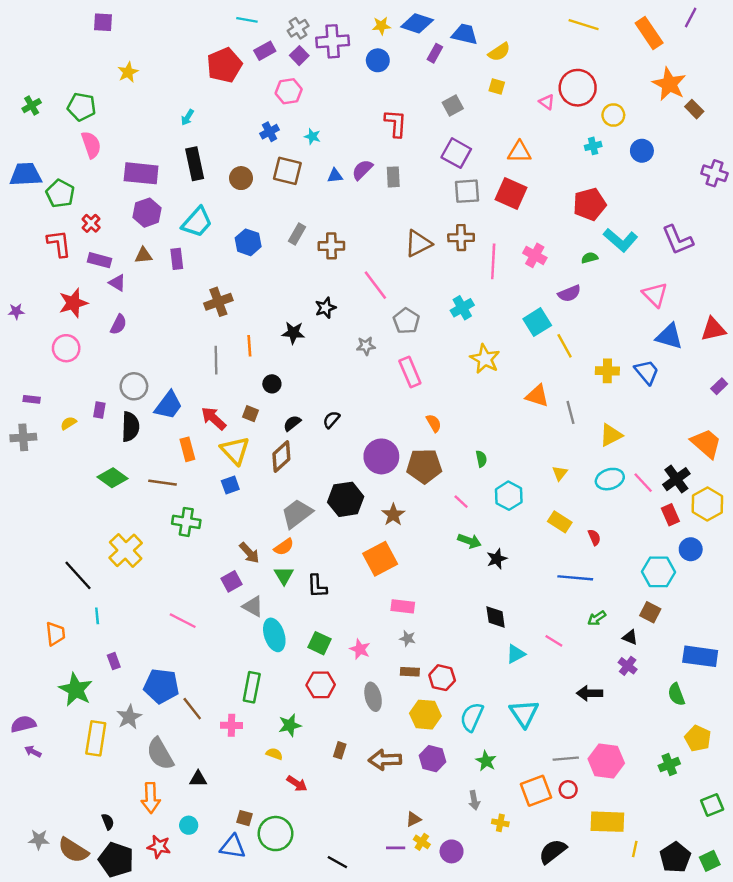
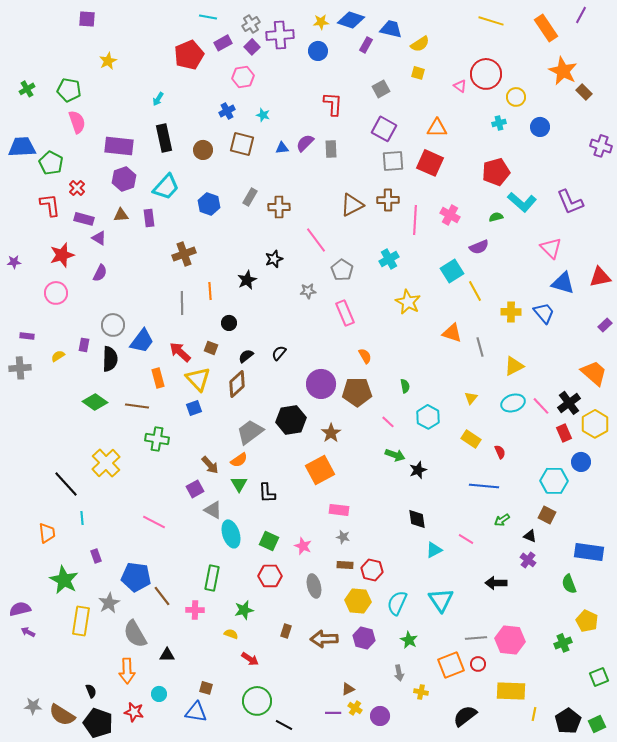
black star: (293, 333) -> (247, 280), turned -30
green circle: (275, 834) -> (257, 701), moved

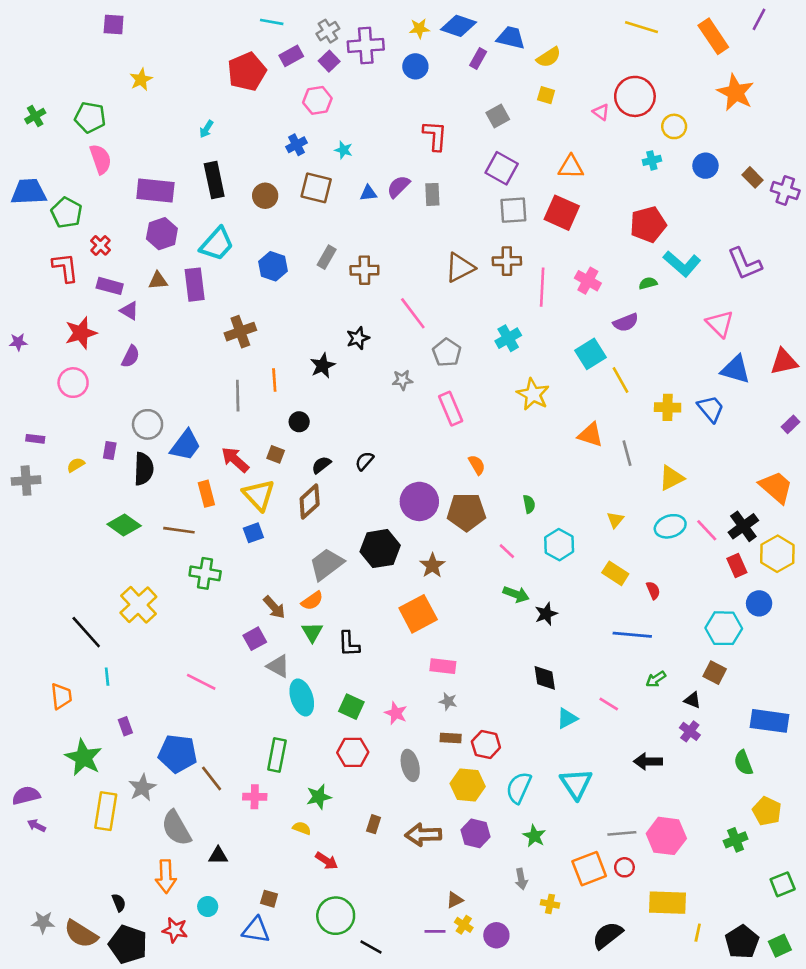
brown rectangle: (584, 92) -> (753, 177), moved
purple rectangle: (149, 218) -> (195, 285), size x1.4

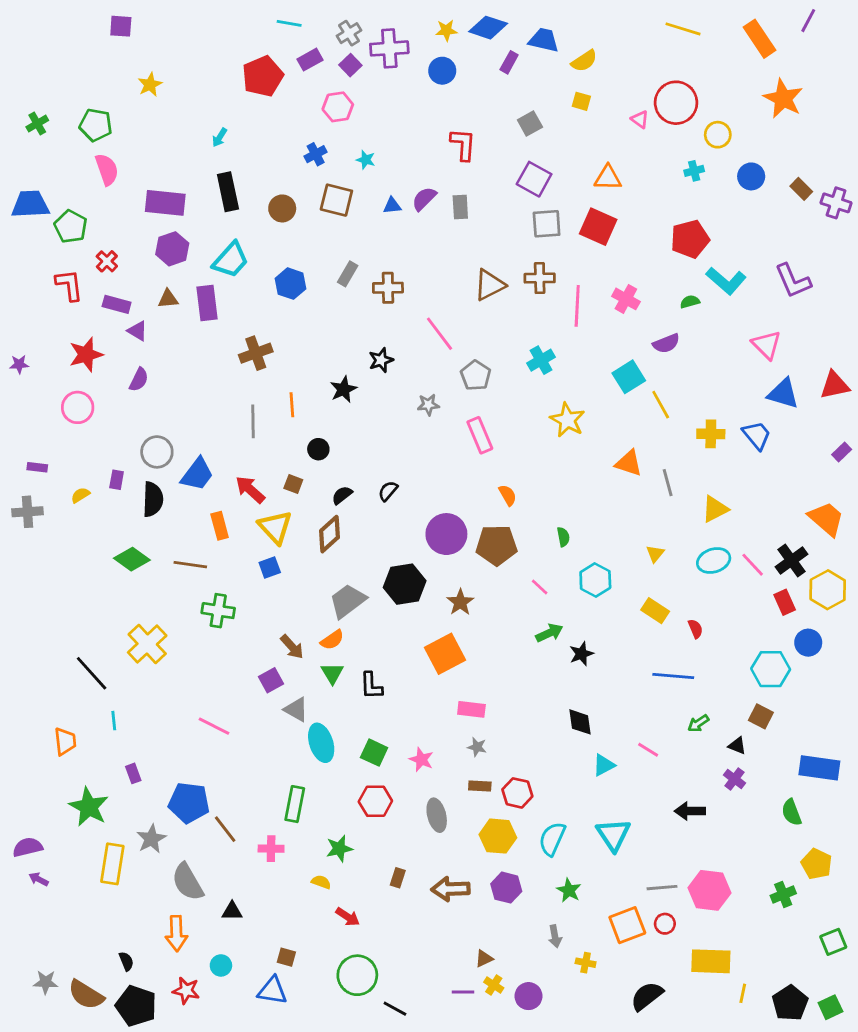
green arrow: (516, 594) -> (549, 633), turned -45

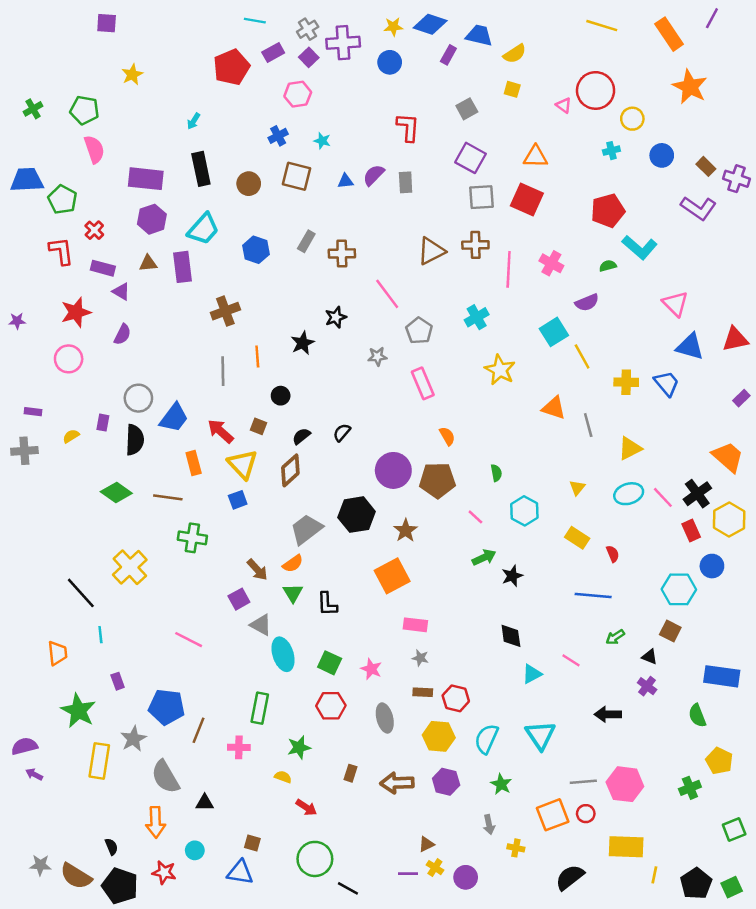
purple L-shape: (793, 281) -> (698, 208), moved, turned -32
brown line: (225, 829) -> (198, 730), turned 60

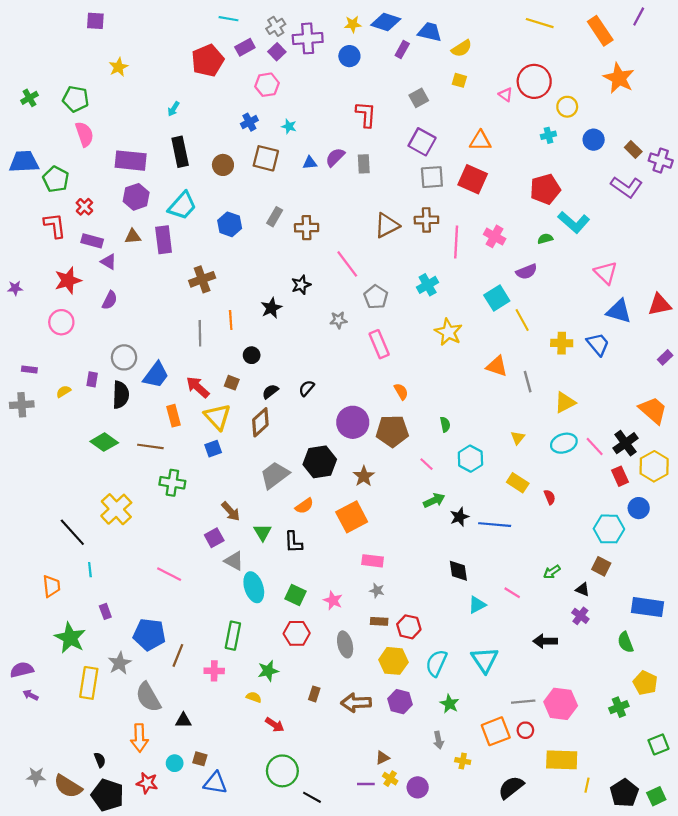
orange semicircle: (293, 564) -> (304, 506), moved
blue line: (593, 595) -> (495, 525), moved
brown square: (252, 843) -> (200, 759), moved

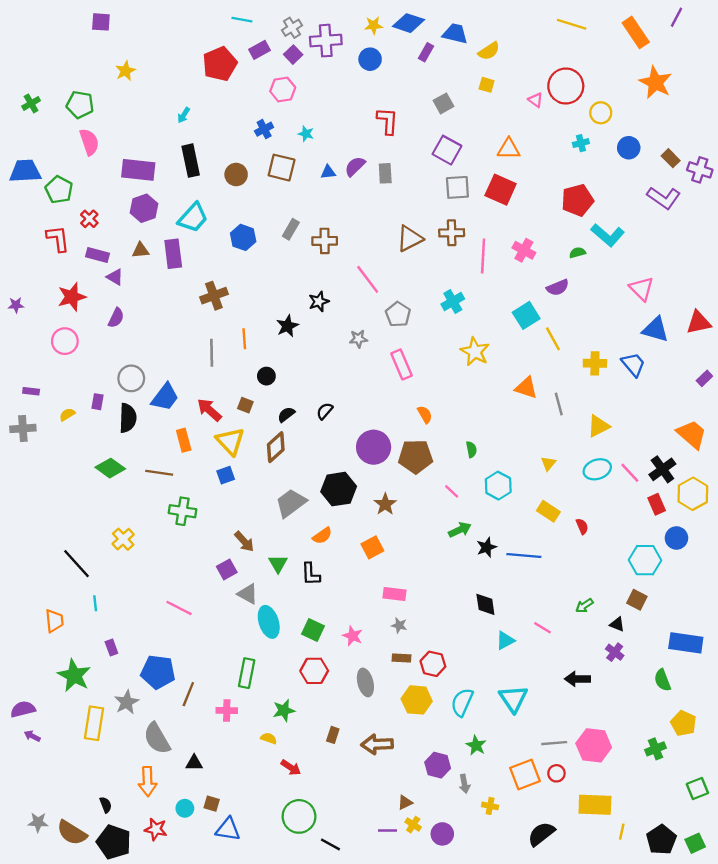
yellow cross: (116, 509) -> (123, 539), size x0.7
orange square: (352, 517) -> (372, 547), size x0.7
purple hexagon: (400, 702) -> (438, 765), moved

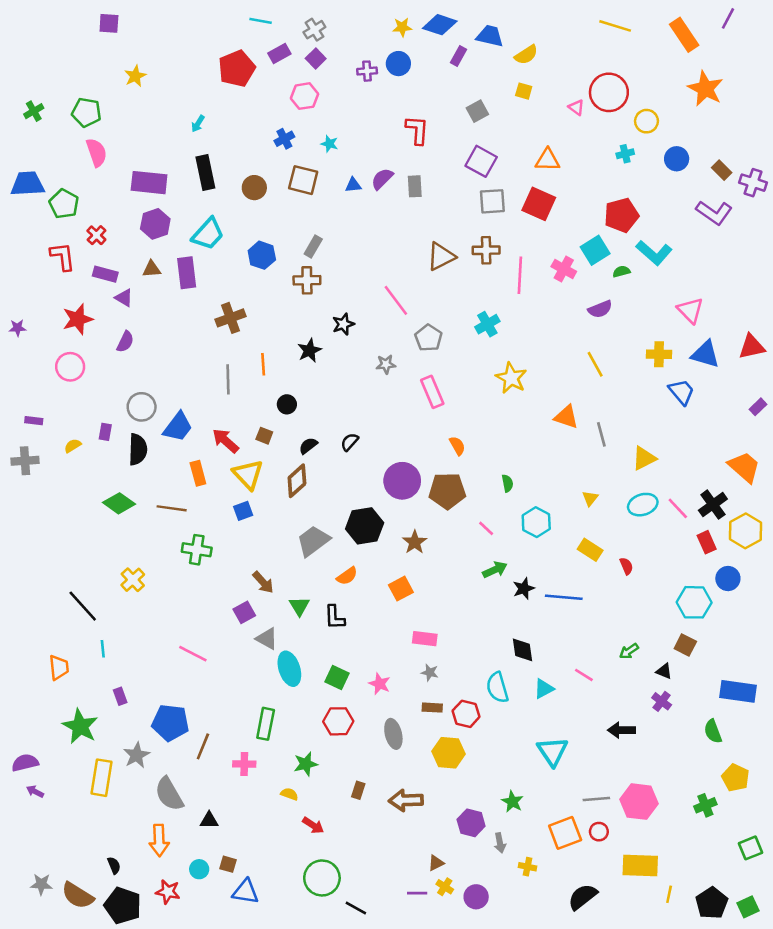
purple cross: (326, 41) -> (367, 71), moved, size x0.6
brown cross: (325, 241) -> (307, 280), moved
cyan square: (526, 315) -> (595, 250), moved
yellow cross: (595, 363) -> (659, 354), moved
cyan semicircle: (462, 702) -> (497, 688), moved, turned -40

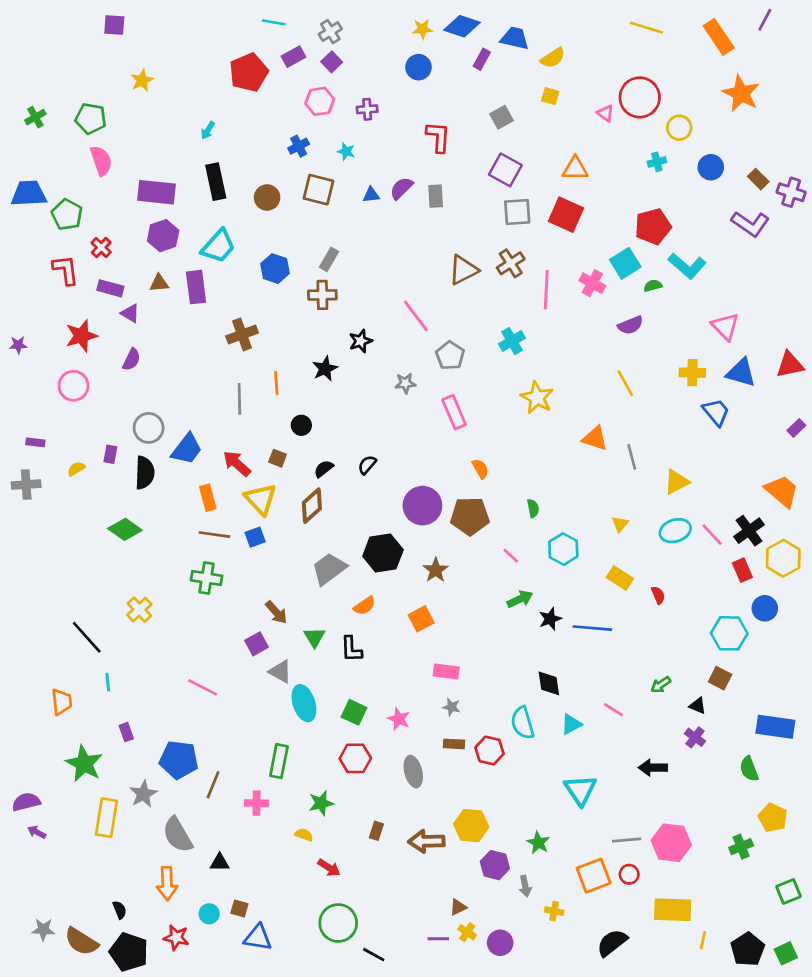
purple cross: (367, 71) -> (367, 109), moved
brown cross: (486, 250) -> (511, 263), turned -32
brown line: (172, 508) -> (214, 535), moved
yellow hexagon: (449, 753) -> (471, 826), moved

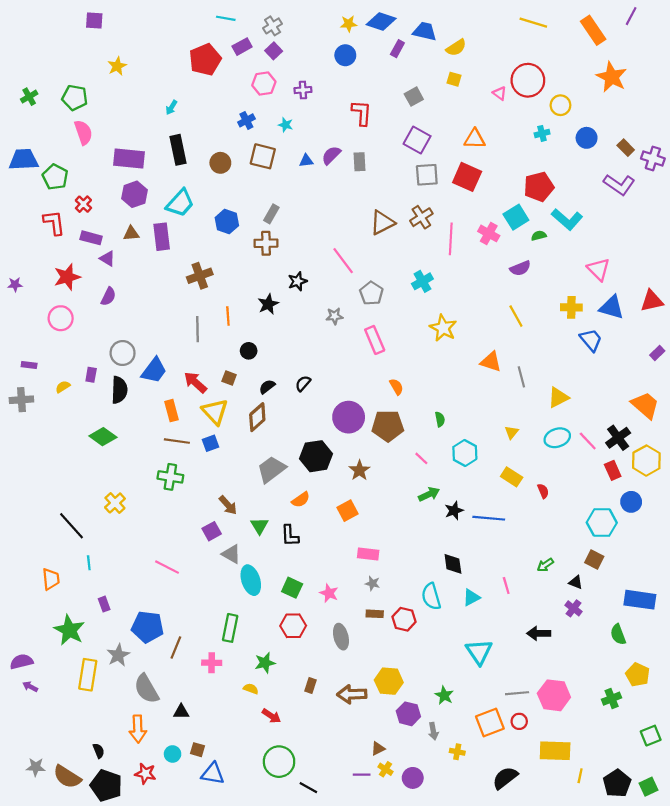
pink line: (613, 710) -> (506, 586), turned 42

